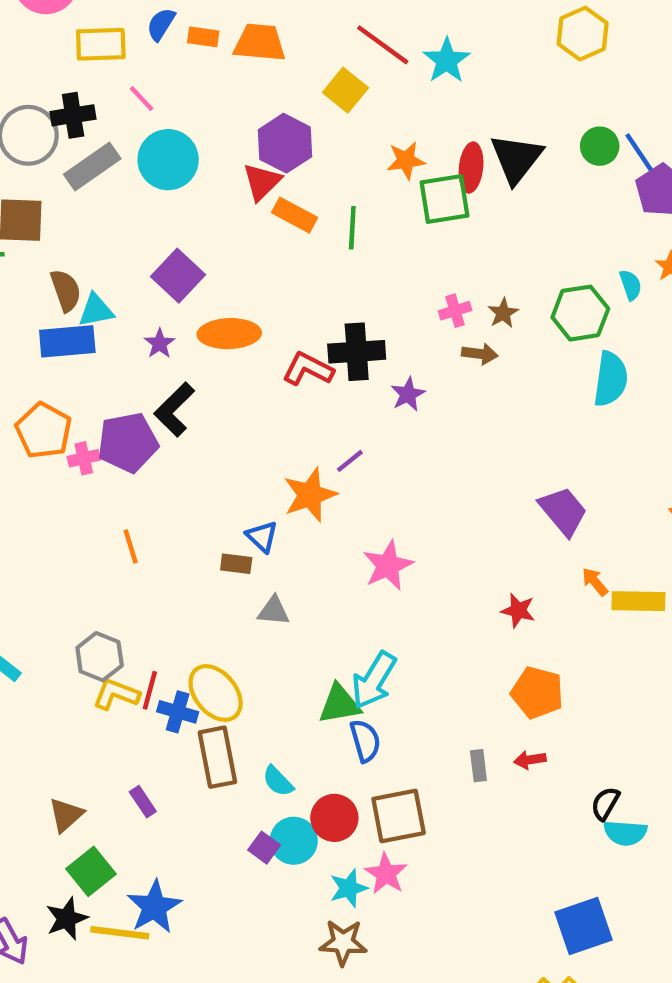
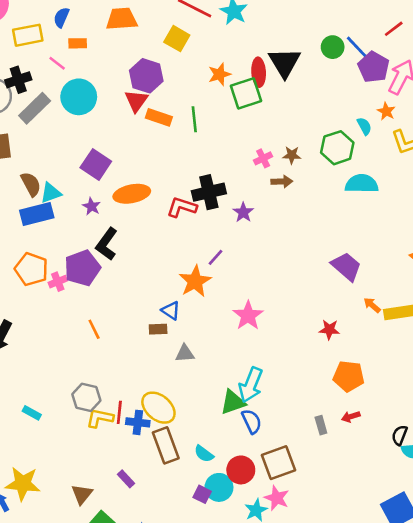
orange rectangle: (203, 37) -> (78, 43), moved
brown star: (503, 313) -> (292, 155), turned -30
cyan semicircle: (611, 379) -> (362, 184), turned -88

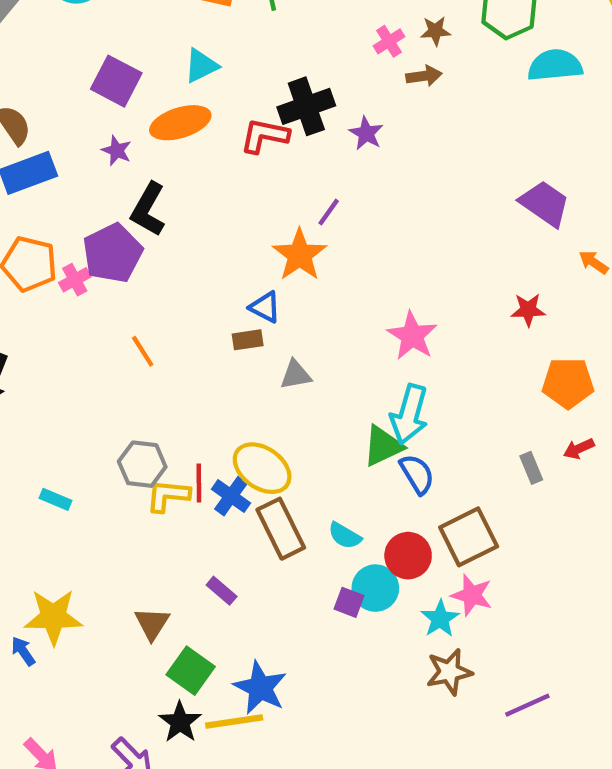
cyan triangle: (51, 193) -> (201, 66), moved
pink star: (248, 316) -> (412, 336), moved
blue cross: (138, 422) -> (231, 496), turned 35

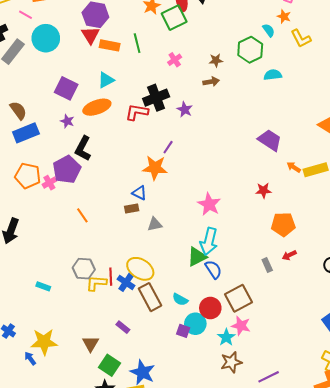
pink cross: (389, 41) -> (175, 60), moved
cyan semicircle: (555, 65) -> (273, 75), size x0.7
orange star: (300, 255) -> (155, 168), turned -30

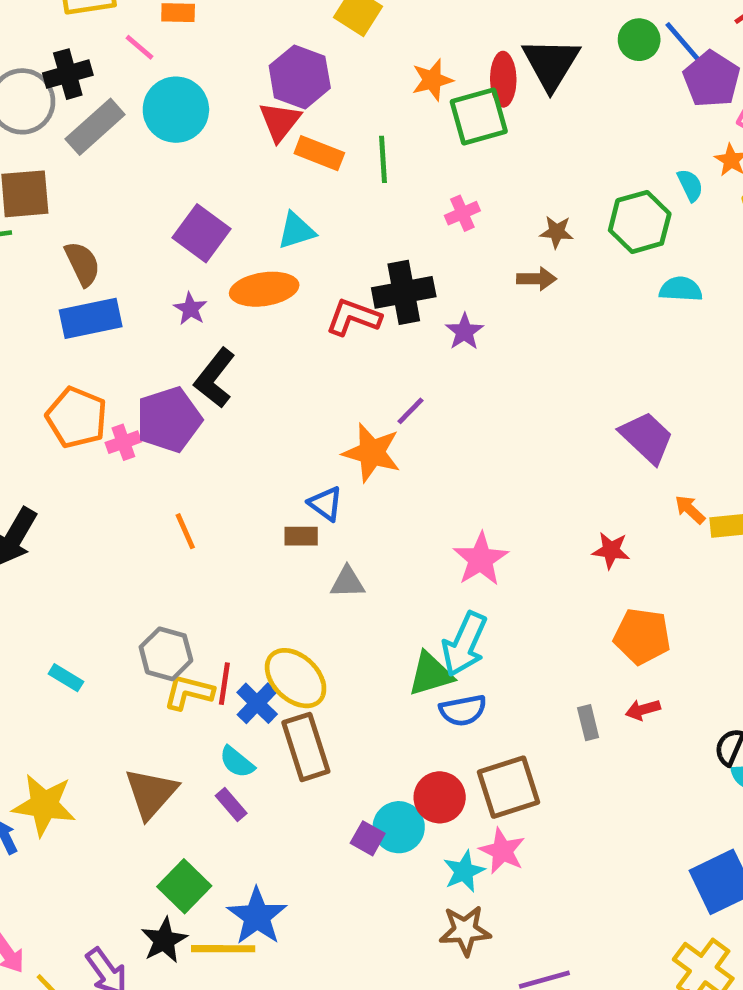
blue semicircle: (213, 269) -> (463, 710), turned 102
cyan semicircle: (180, 299) -> (237, 762), moved
brown triangle: (91, 344) -> (151, 793), moved, size x1.4

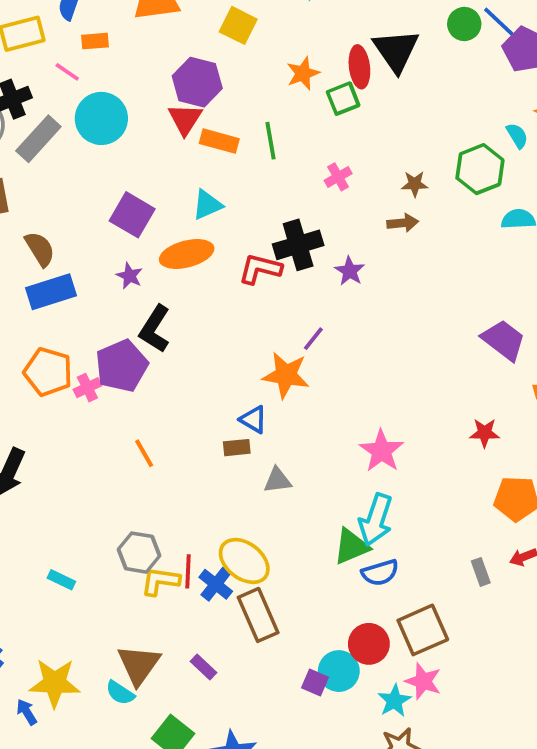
green square: (479, 117) -> (343, 99), size x0.7
cyan semicircle: (237, 762) -> (120, 693), moved

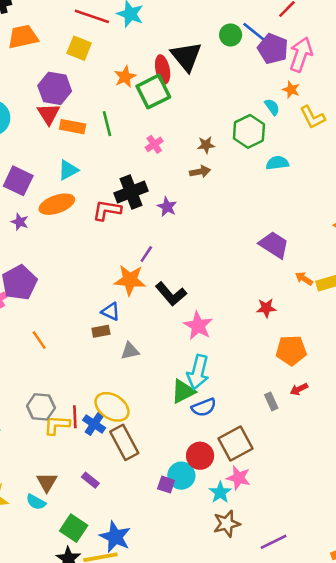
green square: (343, 99) -> (153, 92), size x1.5
black L-shape: (155, 329) -> (171, 294), moved, turned -68
brown triangle: (139, 665) -> (47, 482), size x0.7

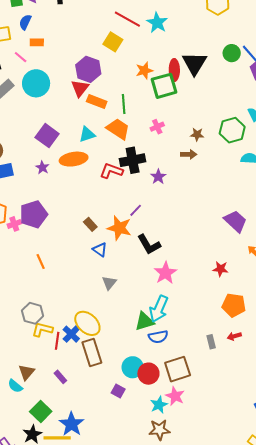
orange trapezoid: (23, 37) -> (118, 129), moved, turned 35
brown rectangle: (101, 331) -> (90, 224), moved, turned 48
gray triangle: (130, 351) -> (109, 283), turned -49
red line: (75, 417) -> (57, 341), moved
cyan circle: (181, 476) -> (133, 367), moved

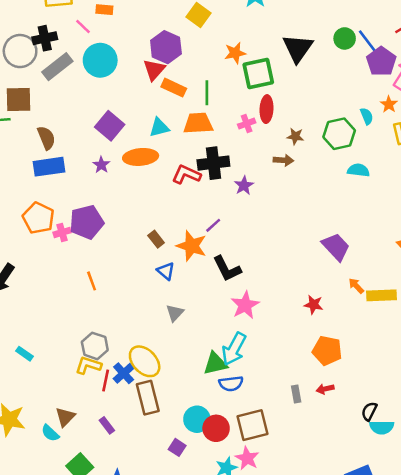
red ellipse: (174, 70) -> (267, 109), moved
orange trapezoid: (118, 129) -> (198, 123), turned -40
gray hexagon: (33, 313) -> (95, 346), moved

